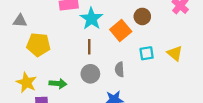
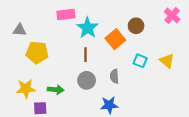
cyan square: (147, 53) -> (140, 61), turned 32
yellow star: (27, 82) -> (26, 89), turned -30

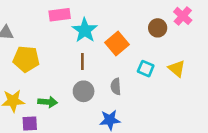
brown circle: (136, 26) -> (158, 28), moved

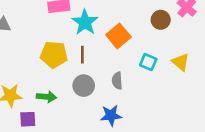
yellow pentagon: (26, 59) -> (54, 55), moved

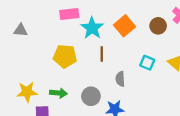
orange square: (118, 36) -> (125, 26), moved
brown line: (82, 55) -> (102, 54), moved
gray circle: (84, 86) -> (91, 96), moved

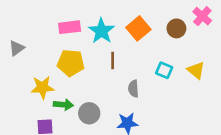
pink rectangle: (69, 14) -> (70, 27), moved
gray triangle: (21, 30) -> (17, 48), moved, turned -40
yellow star: (27, 92) -> (42, 87), moved
gray circle: (91, 96) -> (89, 113), moved

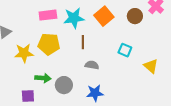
cyan star: (101, 31) -> (74, 18), turned 30
yellow triangle: (196, 70) -> (151, 66), moved
yellow star: (42, 87) -> (24, 53), moved
gray semicircle: (133, 89) -> (92, 65), moved, turned 104

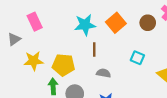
pink rectangle: (48, 15) -> (35, 22), moved, turned 72
yellow pentagon: (49, 44) -> (63, 65), moved
green arrow: (43, 78) -> (53, 86), turned -98

